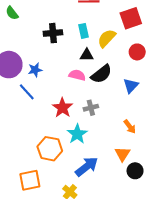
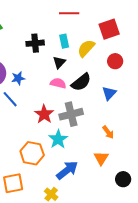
black triangle: (87, 55) -> (59, 62), moved, turned -48
gray cross: (91, 108) -> (71, 114), size x1.6
black circle: (135, 171) -> (123, 179), moved

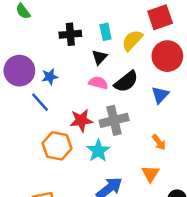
red circle: (115, 61) -> (167, 56), size x1.6
red star: (44, 114) -> (81, 120), turned 30
orange hexagon: (32, 153) -> (57, 146), moved

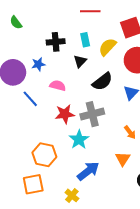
blue star: (50, 77) -> (38, 64), moved
pink semicircle: (98, 83) -> (58, 86), moved
orange hexagon: (57, 146) -> (44, 155), moved

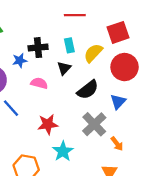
blue star: (38, 64) -> (20, 61), moved
pink semicircle: (58, 86) -> (39, 83), moved
gray cross: (92, 114) -> (94, 124), moved, turned -30

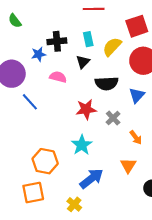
black semicircle: (88, 90) -> (107, 83), turned 35
red star: (48, 124) -> (86, 109), moved
gray cross: (94, 124) -> (113, 118), size x0.6

